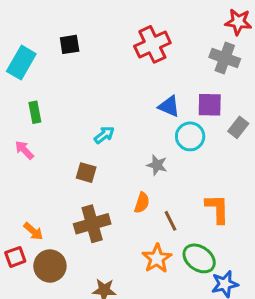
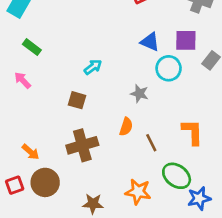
green rectangle: (35, 112) -> (32, 47), turned -42
red square: (15, 257) -> (15, 185), moved
orange star: (157, 258) -> (138, 192), moved, turned -30

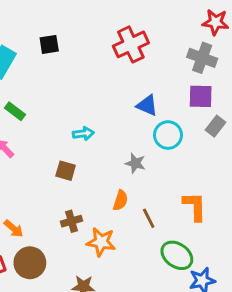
purple square: (186, 40) -> (201, 96), moved
cyan arrow: (93, 67) -> (83, 134), turned 30
brown cross: (82, 145) -> (71, 221), size x0.6
orange star: (138, 192) -> (101, 242), moved

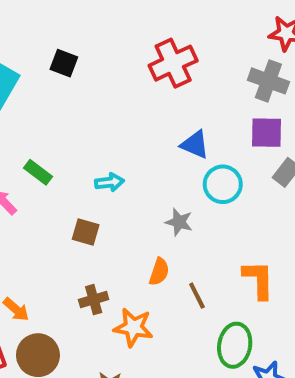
black square: (49, 44) -> (64, 63), turned 30
green rectangle: (15, 111) -> (38, 172), moved
green ellipse: (177, 255) -> (235, 345), turned 64

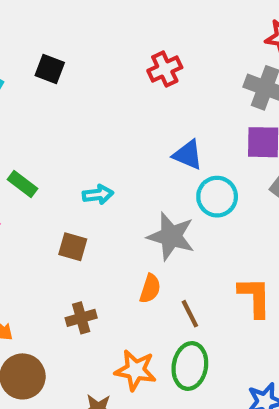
red cross: (173, 63) -> (165, 69), size x0.7
gray star: (179, 222) -> (171, 236), size x1.6
orange star: (133, 327) -> (136, 370), moved
green ellipse: (235, 345) -> (190, 366), moved

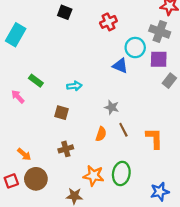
black square: (50, 69) -> (65, 12), moved
cyan circle: (217, 197) -> (135, 48), moved
gray star: (171, 236) -> (112, 107), size x0.6
brown line: (190, 314) -> (123, 130), moved

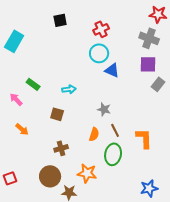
black square: (65, 12) -> (60, 20), turned -32
cyan circle: (135, 48) -> (99, 53), moved
orange arrow: (24, 154) -> (22, 129), moved
green ellipse: (121, 173) -> (113, 154), moved
brown circle: (36, 179) -> (50, 176), moved

